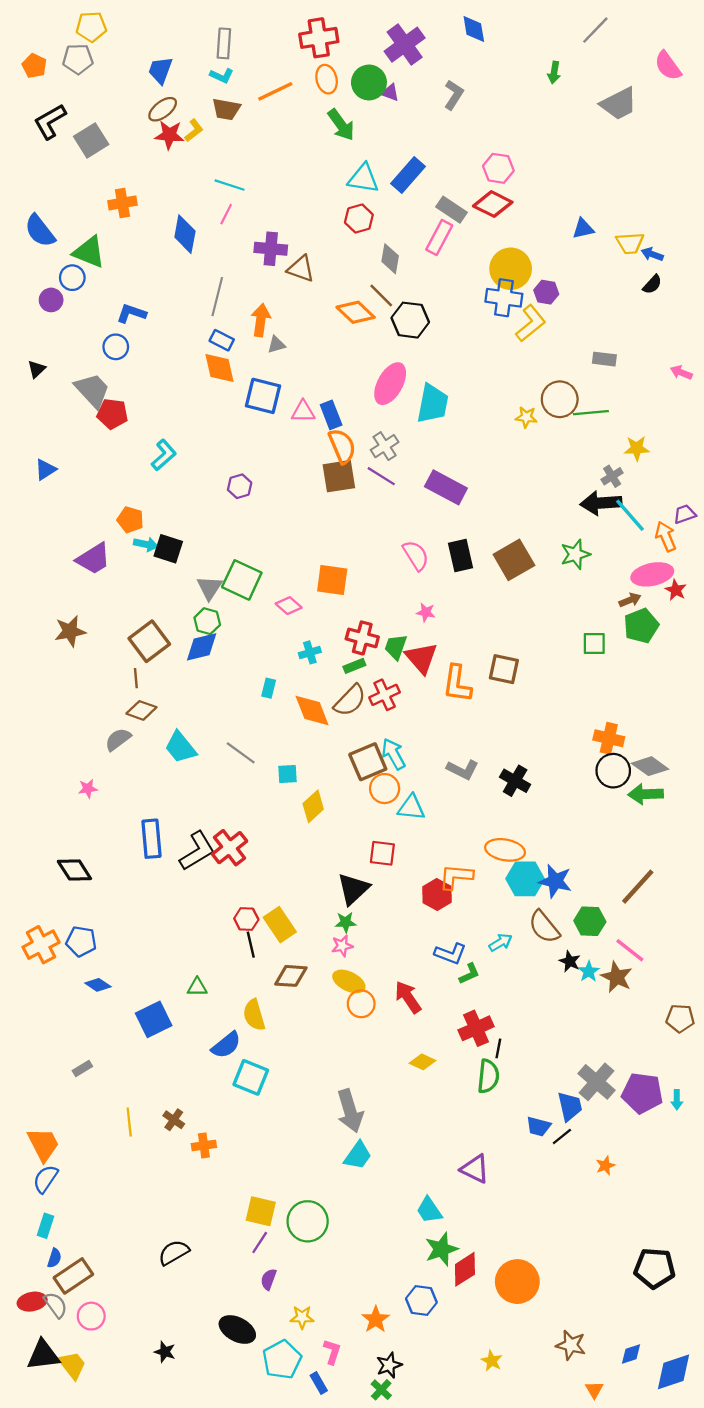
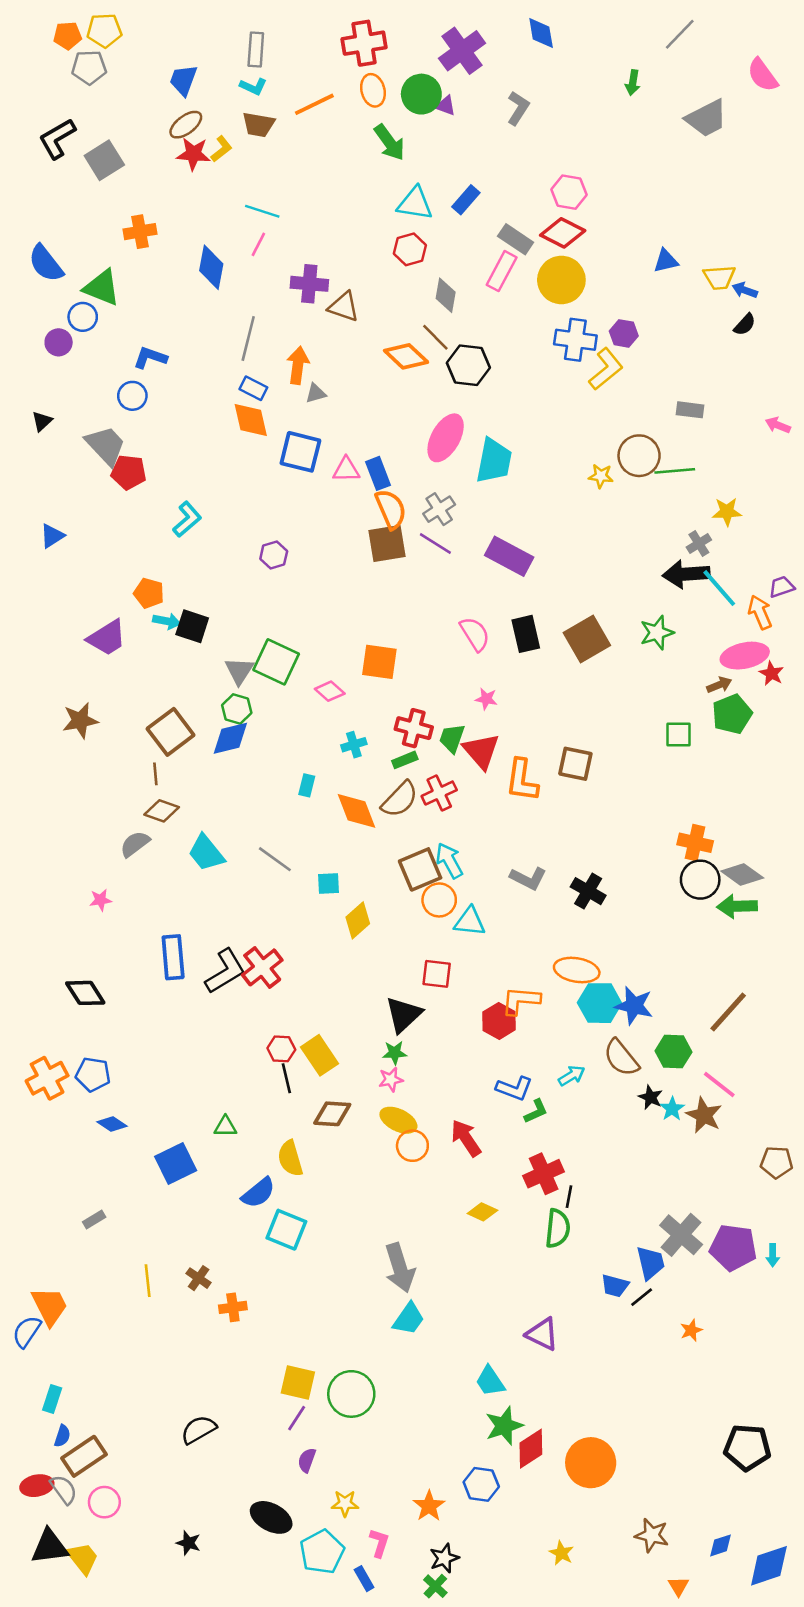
orange pentagon: (34, 66) -> (67, 36), moved, turned -30
blue rectangle: (408, 175) -> (466, 200), size x0.7
yellow circle: (511, 269) -> (561, 280), moved
blue semicircle: (45, 1179) -> (27, 1332), moved

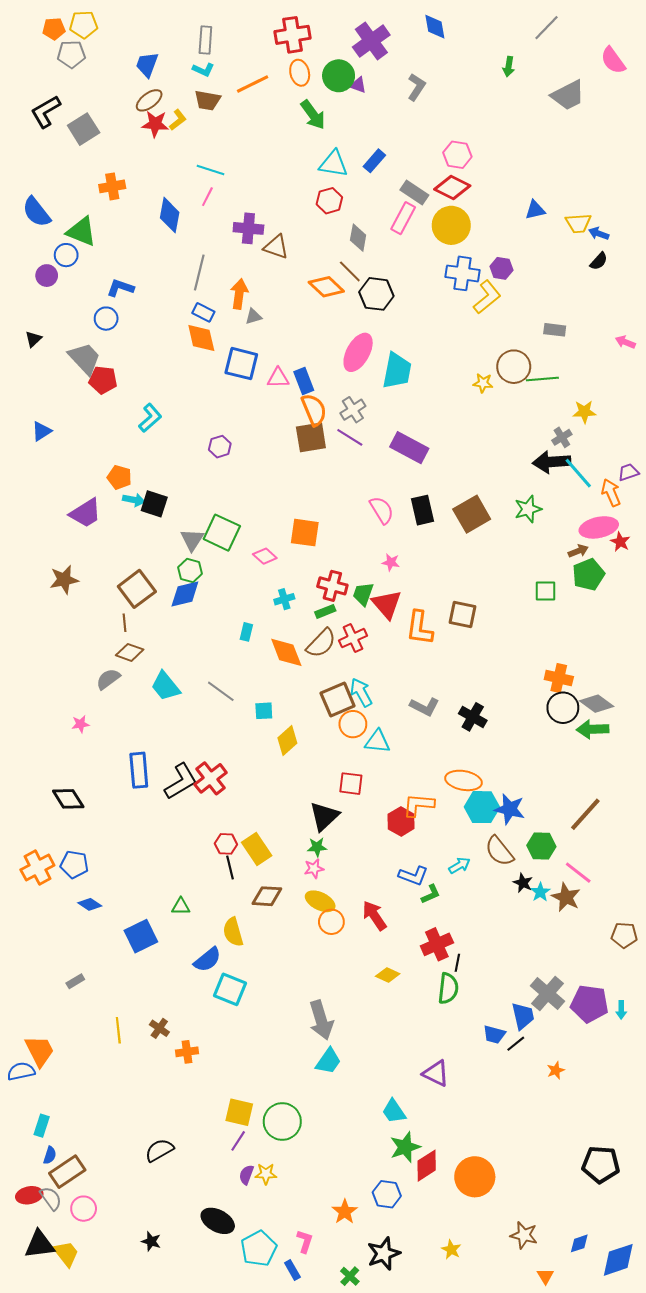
blue semicircle: (27, 1332) -> (21, 1071), turned 44
yellow star: (345, 1503) -> (266, 1174), moved
black star: (444, 1558) -> (384, 1254), moved, size x1.4

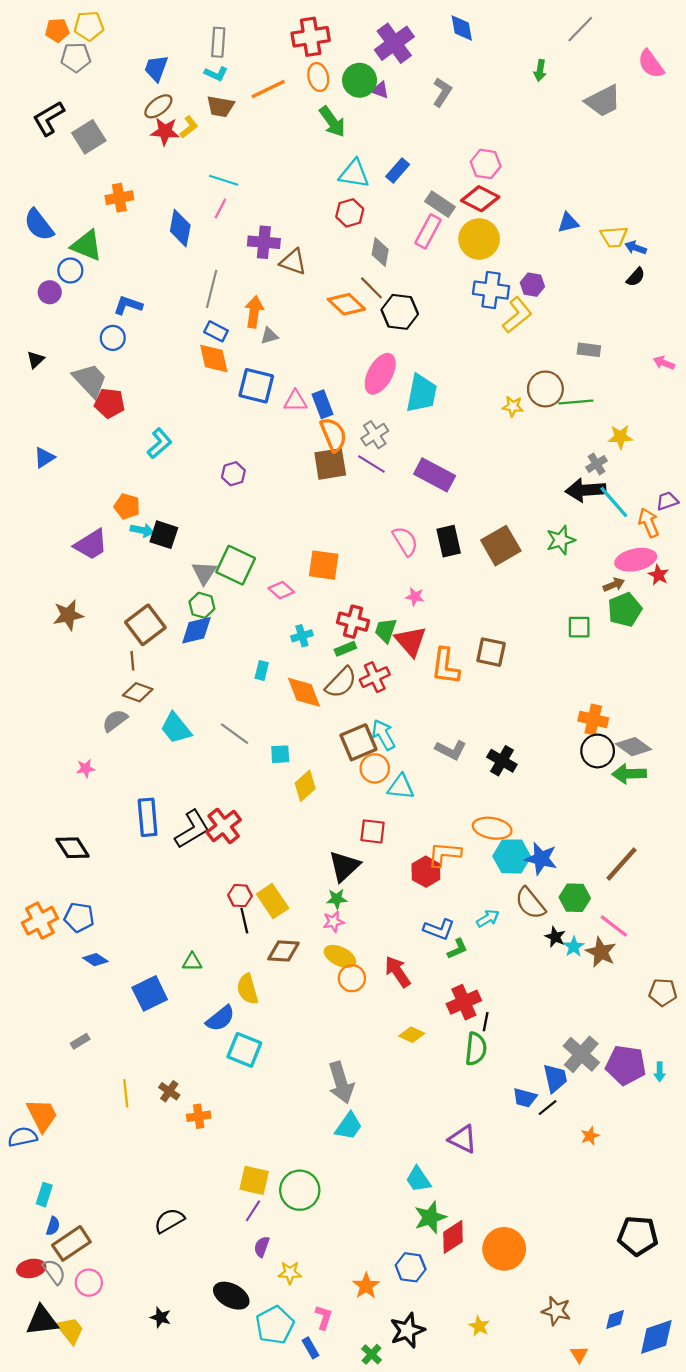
yellow star: (266, 1174) -> (290, 1273), moved

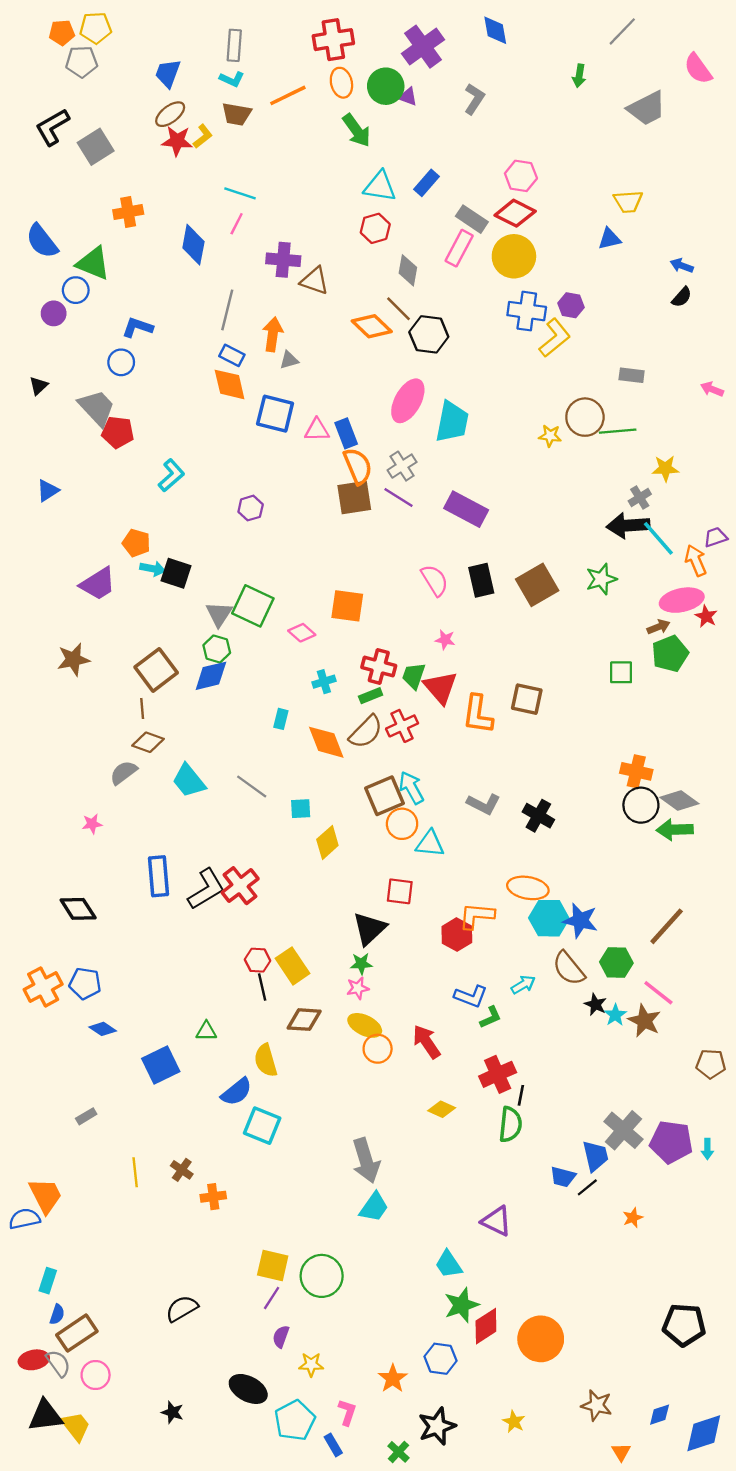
yellow trapezoid: (614, 237) -> (628, 202), moved

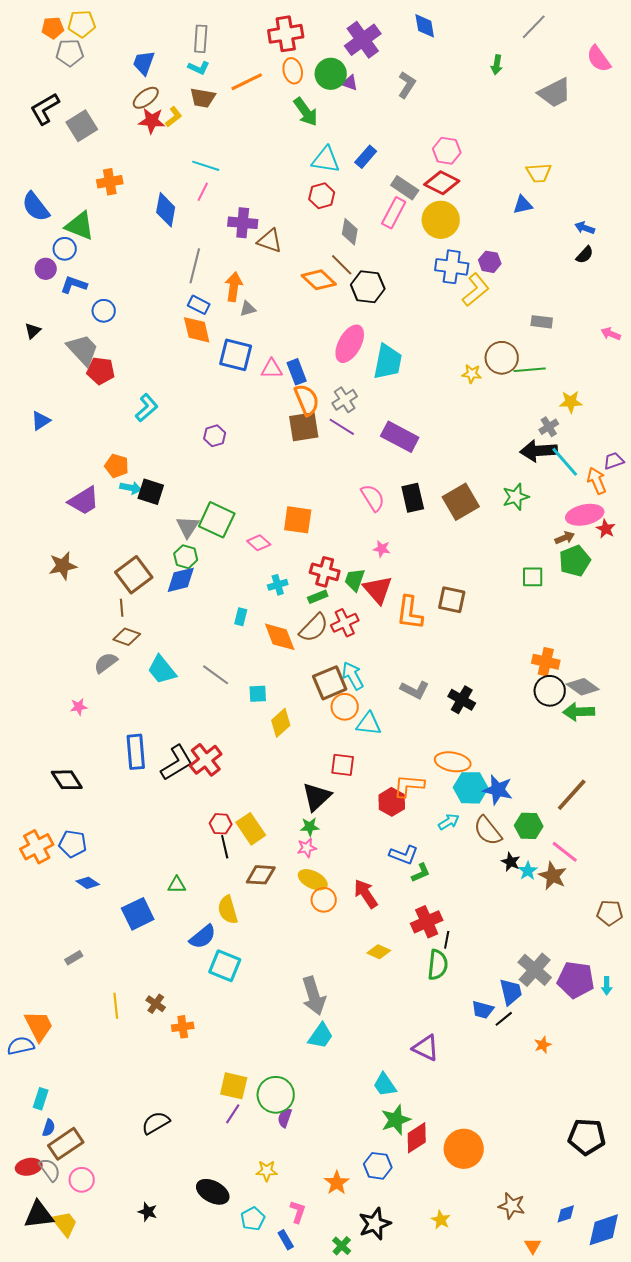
blue L-shape: (138, 327) -> (74, 285), moved
cyan arrow: (523, 985) -> (449, 822), moved
purple semicircle: (281, 1337) -> (285, 1118), moved
cyan pentagon: (295, 1420) -> (253, 1219), size x0.7

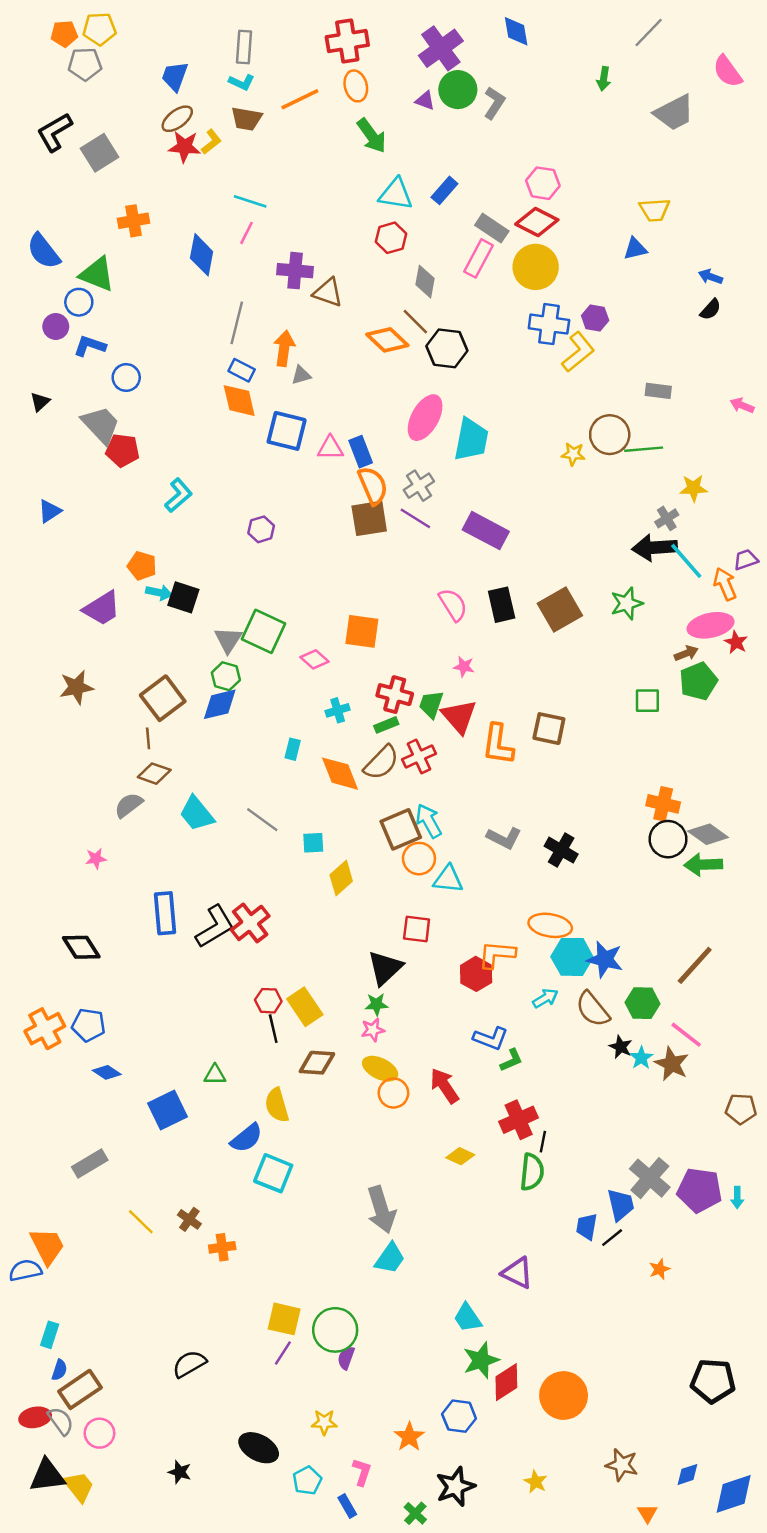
green circle: (331, 74) -> (458, 90), moved
gray rectangle: (74, 958) -> (90, 1163), size x1.6
yellow line: (116, 1006) -> (141, 1222), turned -40
blue trapezoid: (483, 1010) -> (587, 1227), turned 85

